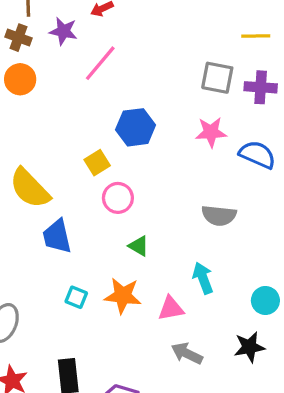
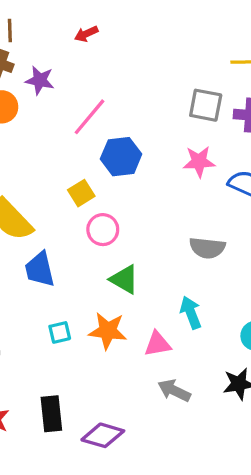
purple star: (63, 31) -> (40, 80), moved
pink line: (100, 63) -> (90, 117), moved
green triangle: (139, 246) -> (124, 279), size x1.4
cyan square: (76, 297) -> (60, 332), turned -35

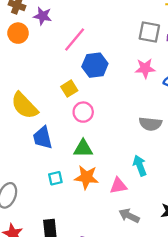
green triangle: (124, 279) -> (83, 148), moved, turned -30

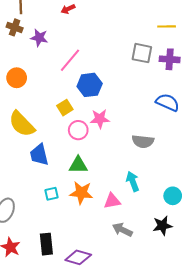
orange circle: (18, 33) -> (17, 78), moved
pink star: (145, 68) -> (100, 119), moved

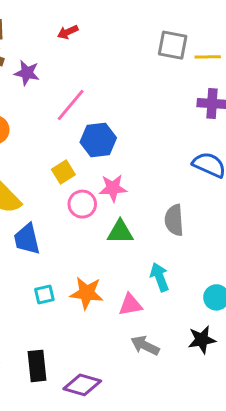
gray square: (142, 53) -> (173, 45), moved
gray semicircle: (143, 141) -> (174, 220), turned 80
green triangle: (78, 165) -> (120, 232), moved

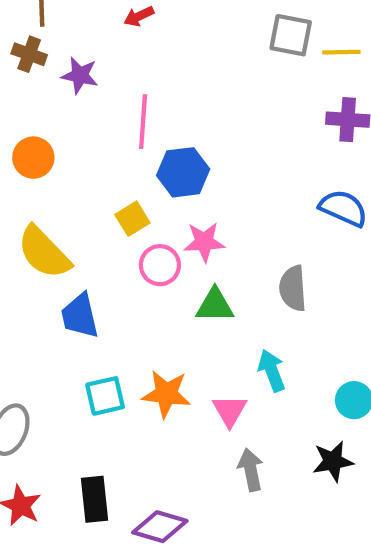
pink line: (71, 105) -> (143, 122), turned -36
cyan square: (44, 294) -> (105, 396), size x1.4
pink triangle: (130, 305) -> (230, 411), turned -50
gray arrow: (145, 346) -> (251, 470), turned 52

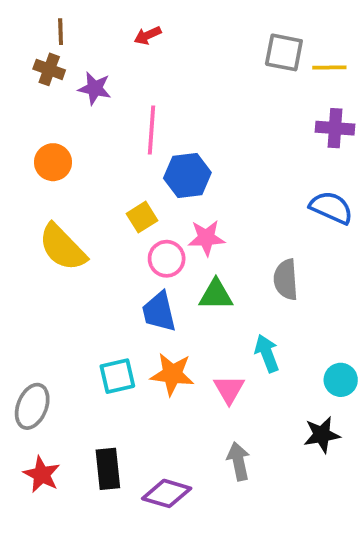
blue trapezoid: (80, 316) -> (159, 312), moved
gray arrow: (251, 470) -> (238, 461), moved

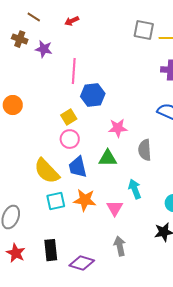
brown line: (61, 32) -> (34, 17), moved, turned -56
orange circle: (53, 162) -> (13, 105), moved
pink star: (206, 238) -> (118, 128), moved
yellow semicircle: (62, 247) -> (47, 171), moved
pink circle: (167, 259) -> (70, 139), moved

